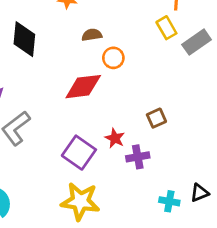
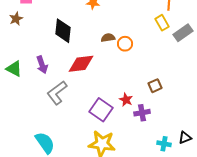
brown semicircle: (92, 35) -> (108, 38), moved
red diamond: (83, 87) -> (81, 64), moved

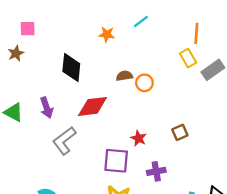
red star: (126, 100) -> (139, 138), moved
purple square: (101, 110) -> (116, 161), turned -30
purple cross: (142, 113) -> (156, 171), moved

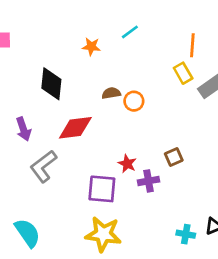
purple cross: (156, 171) -> (149, 181), moved

